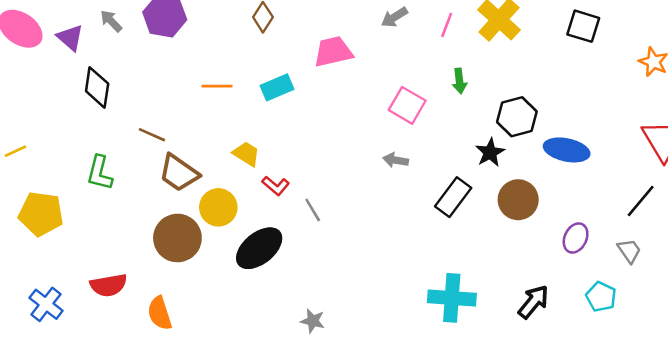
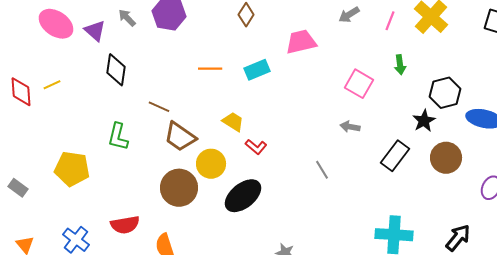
yellow line: (15, 151) -> (52, 85), moved
gray line: (313, 210) -> (322, 170), moved

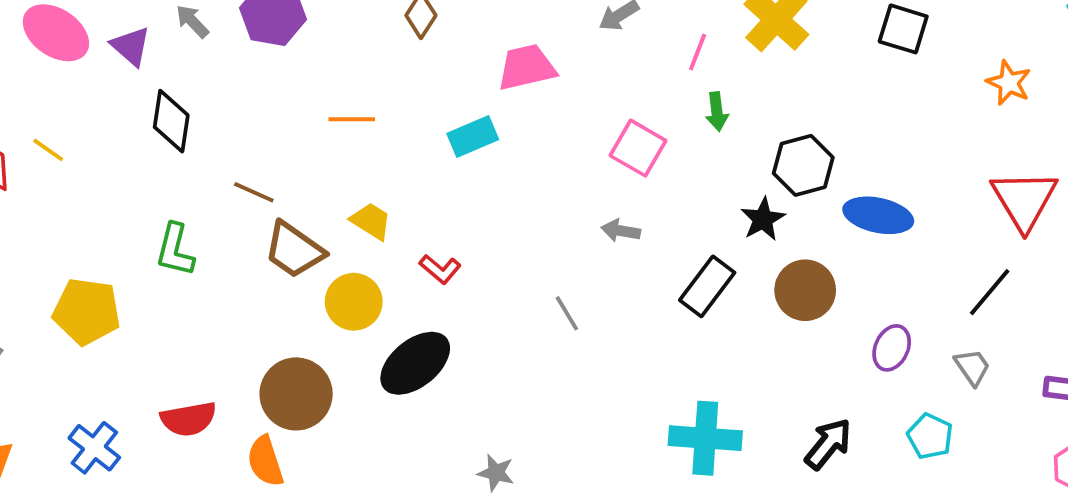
pink line: (390, 21) -> (698, 52), moved
cyan rectangle: (257, 70) -> (473, 137), moved
yellow line: (52, 85) -> (48, 150), turned 60
yellow trapezoid: (233, 122) -> (371, 221), moved
brown circle: (179, 188) -> (296, 394), moved

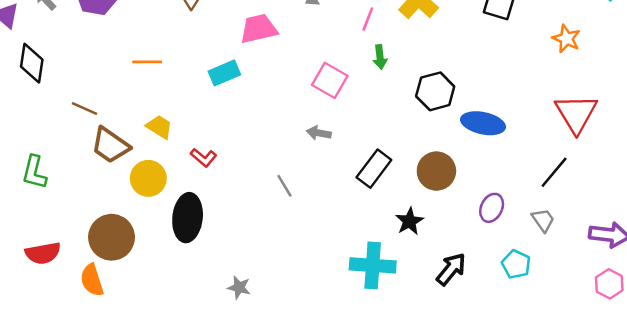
black star: (763, 219) -> (409, 221), moved
green L-shape: (175, 250) -> (34, 172), moved
black ellipse: (415, 363) -> (188, 218), turned -45

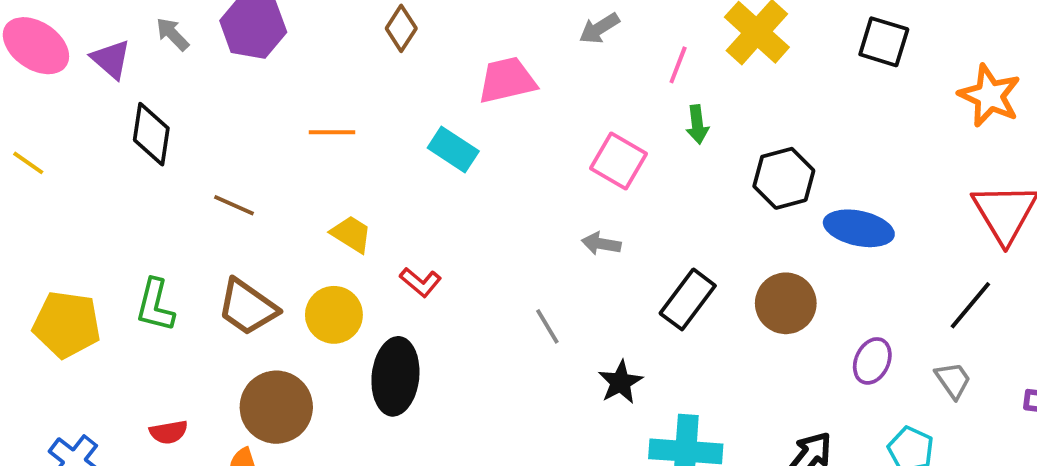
orange star: (566, 39) -> (990, 96), size x1.4
cyan rectangle: (224, 73) -> (453, 149), turned 56
brown trapezoid: (110, 145) -> (247, 307), moved
black star: (409, 221) -> (620, 382), moved
red semicircle: (43, 253) -> (169, 432), size x0.7

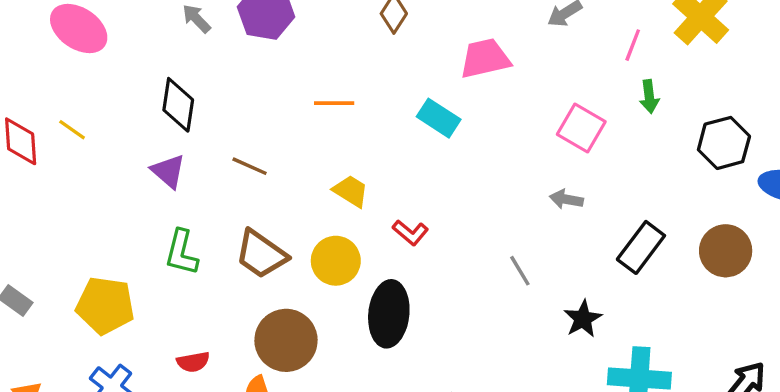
purple triangle: (111, 59) -> (168, 171), moved
yellow pentagon: (67, 324) -> (105, 306), moved

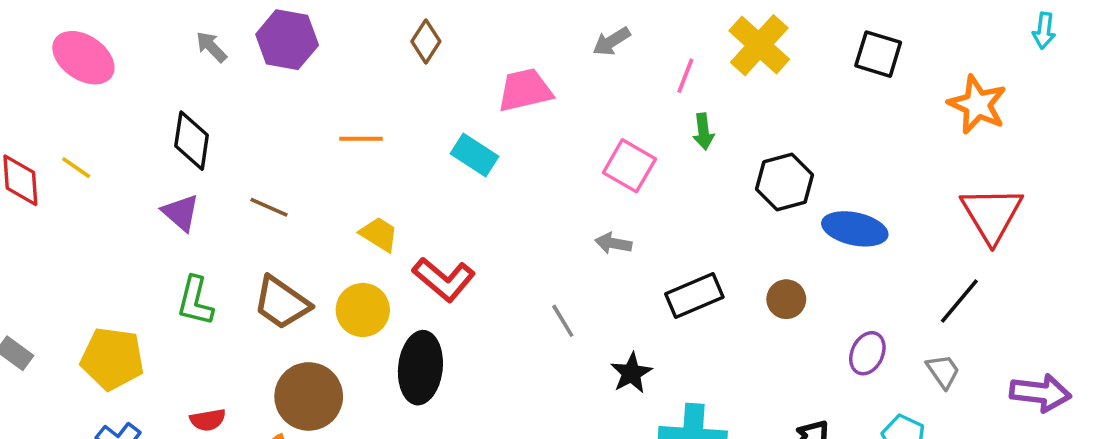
red L-shape: (410, 233) -> (444, 279), size x1.6
black rectangle: (641, 247) -> (694, 296), turned 30
brown circle: (726, 251) -> (786, 299), size x0.7

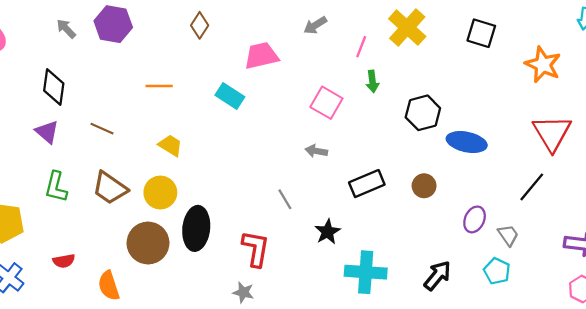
red L-shape: (444, 279) -> (256, 249), moved, turned -120
gray trapezoid: (943, 371) -> (508, 235), moved
brown circle: (309, 396) -> (148, 243), moved

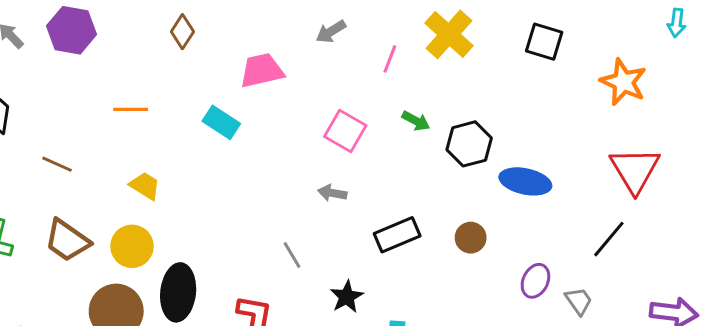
green arrow: (372, 81) -> (416, 121), moved, turned -55

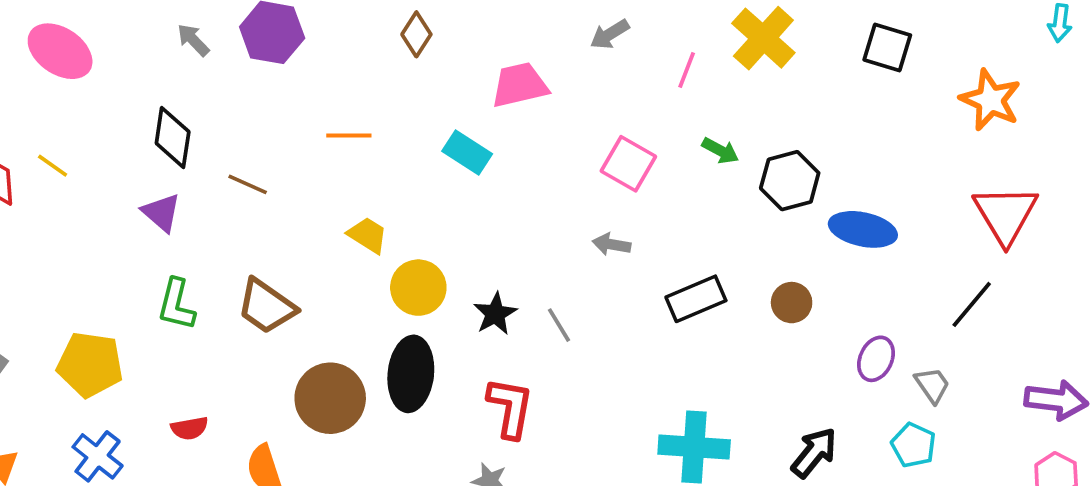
brown line: (57, 164) -> (248, 184), moved
yellow circle: (132, 246) -> (418, 288), moved
black star: (347, 297) -> (495, 314), moved

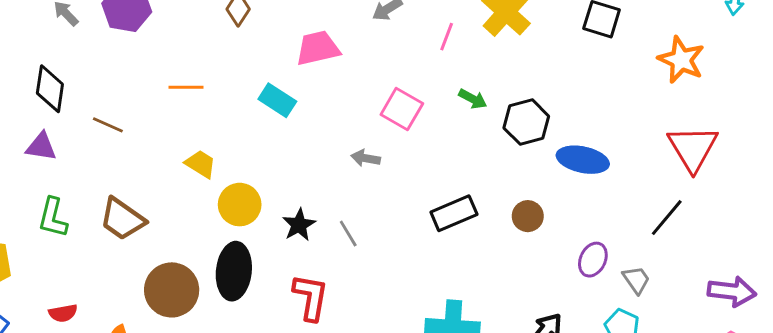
purple triangle: (161, 213) -> (41, 147), turned -32
gray arrow: (612, 244) -> (366, 158), moved

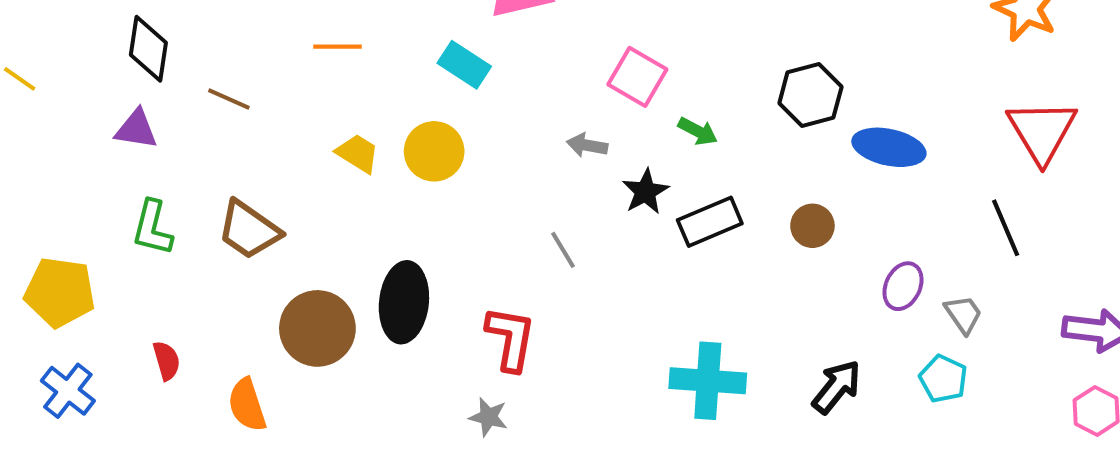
green arrow: (473, 99) -> (698, 131), moved
yellow circle: (240, 205) -> (434, 151), moved
black line: (667, 218) -> (1006, 228), turned -63
black star: (299, 225) -> (645, 192), moved
red semicircle: (63, 313) -> (166, 361), turned -96

